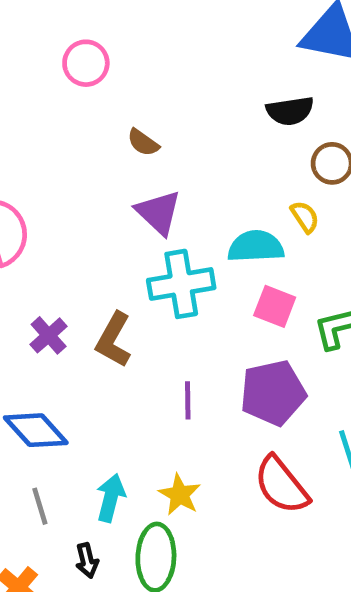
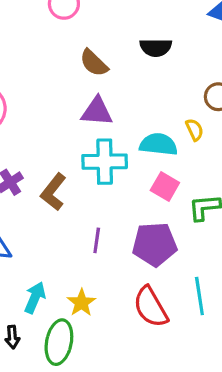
black semicircle: (290, 111) -> (156, 48), moved
brown semicircle: (143, 143) -> (94, 63), size x1.4
purple triangle: (158, 212) -> (97, 111), turned -48

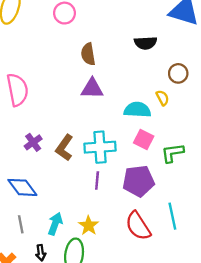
black semicircle: (156, 48) -> (146, 43), moved
brown semicircle: (94, 63) -> (88, 54), turned 40
cyan cross: (105, 162) -> (100, 147), moved

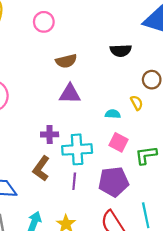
brown semicircle: (88, 54) -> (66, 61), turned -95
cyan semicircle: (137, 110) -> (113, 114), size x0.6
purple cross: (33, 142) -> (50, 134), moved, turned 35
brown L-shape: (64, 148) -> (41, 168), moved

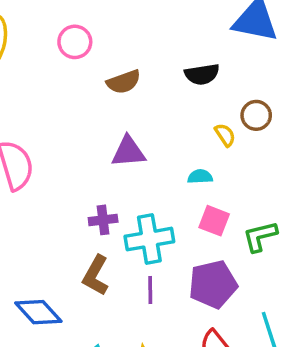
brown semicircle: (66, 61) -> (124, 82), moved
yellow semicircle: (137, 103) -> (225, 135), moved

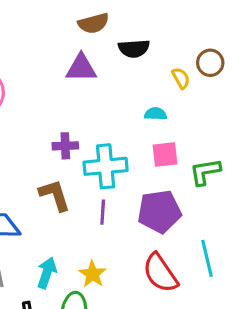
black semicircle: (202, 74) -> (134, 48), moved
purple triangle: (128, 152) -> (81, 68), moved
pink square: (214, 221) -> (165, 154), turned -32
brown L-shape: (96, 275) -> (55, 195), turned 129

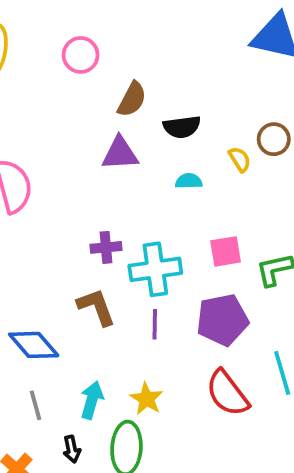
brown semicircle: (94, 23) -> (132, 99), turned -44
cyan semicircle: (155, 114) -> (189, 181), moved

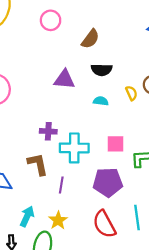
brown semicircle: (132, 99) -> (90, 39), moved
purple line: (155, 324) -> (61, 185), moved

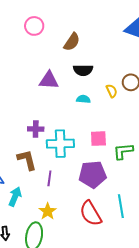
cyan arrow: (27, 216) -> (15, 197), moved

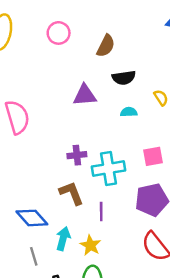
yellow star: (48, 211) -> (90, 245), moved

